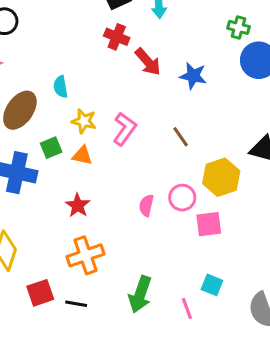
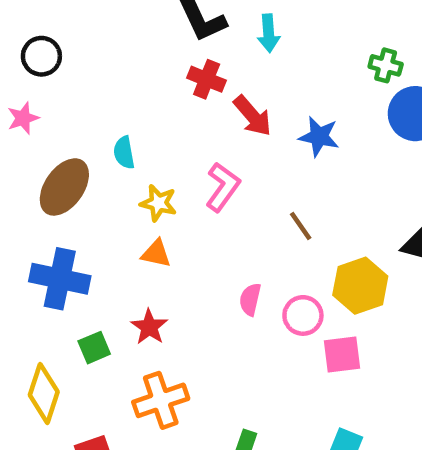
pink L-shape: (125, 129) -> (223, 187), moved
green square: (51, 148) -> (94, 348), moved
pink semicircle: (146, 205) -> (250, 299), moved

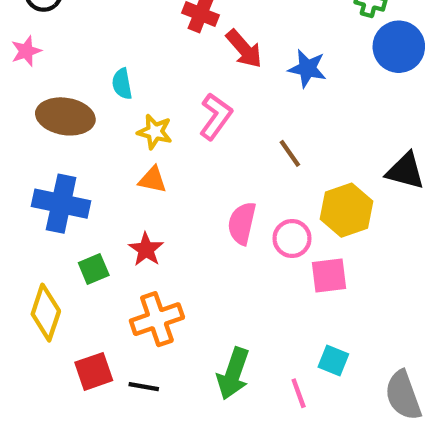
brown ellipse: (64, 187) -> (65, 116), turned 64
pink semicircle: (250, 299) -> (242, 223), size x1.4

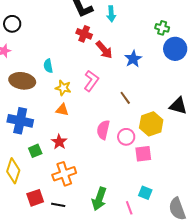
blue star: (307, 69) -> (133, 59), turned 30

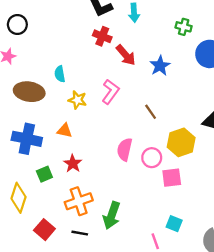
green cross: (162, 28) -> (184, 27), moved
orange triangle: (62, 110) -> (65, 131), moved
red square: (35, 198) -> (44, 230), turned -30
green arrow: (99, 199) -> (112, 215), moved
black line: (58, 205) -> (80, 233), moved

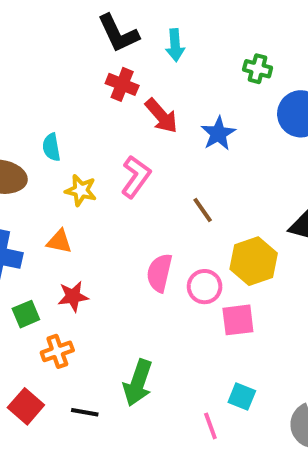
red star: (73, 164) -> (73, 296), turned 30
orange cross: (79, 201) -> (57, 351), moved, size x0.7

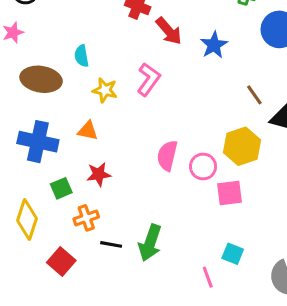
brown line: (203, 210) -> (254, 95), moved
black line: (85, 412) -> (111, 244), moved

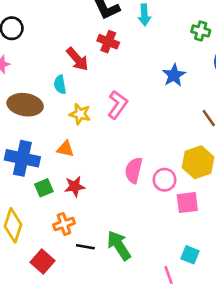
red arrow: (169, 31) -> (77, 59), moved
green square: (61, 188) -> (44, 188), moved
green arrow: (150, 243) -> (119, 245), turned 128

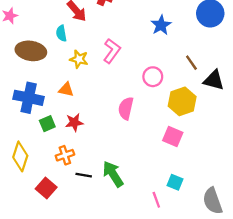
pink circle: (165, 180) -> (153, 77), moved
pink square: (187, 203) -> (173, 136), turned 30

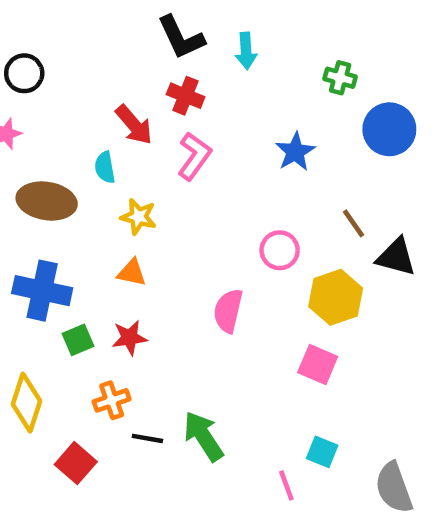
pink L-shape: (112, 51) -> (194, 156), moved
orange triangle: (66, 90) -> (132, 273), moved

